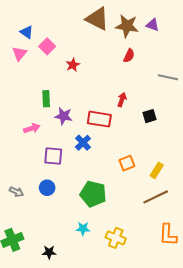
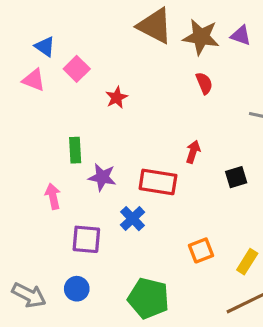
pink triangle: (19, 54) -> (34, 80), turned -49
red semicircle: (129, 56) -> (204, 83), turned -48
pink arrow: (32, 128) -> (53, 196), turned -84
gray arrow: (16, 192) -> (29, 295), size x1.5

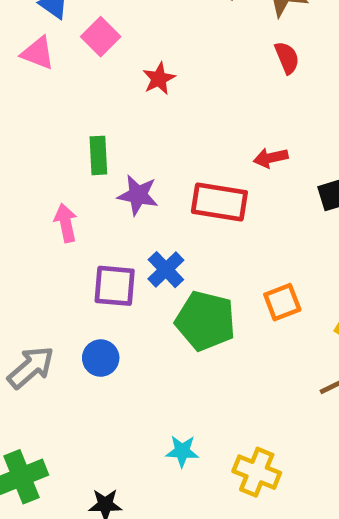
red arrow: (193, 152) -> (271, 158), turned -120
blue cross: (133, 219) -> (166, 270), moved
gray arrow: (29, 295) -> (31, 367), turned -68
green pentagon: (148, 298) -> (205, 321), moved

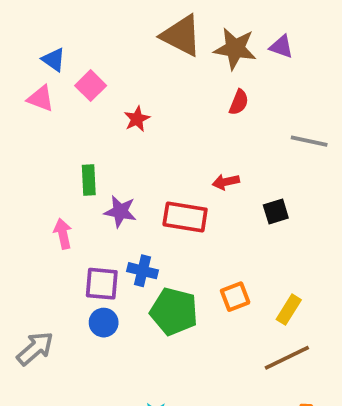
red semicircle: (287, 58) -> (239, 102), turned 45
blue cross: (166, 270) -> (142, 271), turned -32
blue circle: (101, 358) -> (104, 323), moved

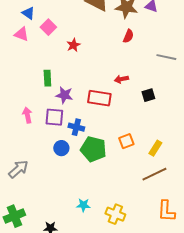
pink arrow: (63, 234) -> (27, 115), moved
purple square: (102, 284) -> (54, 117), moved
blue circle: (104, 323) -> (61, 148), moved

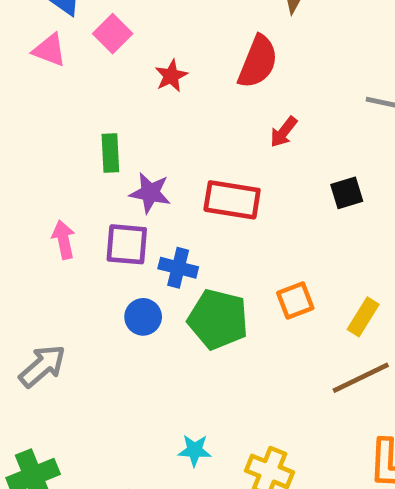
red semicircle: (128, 36) -> (258, 62), moved, size x1.6
red arrow: (121, 79) -> (284, 132), moved, turned -40

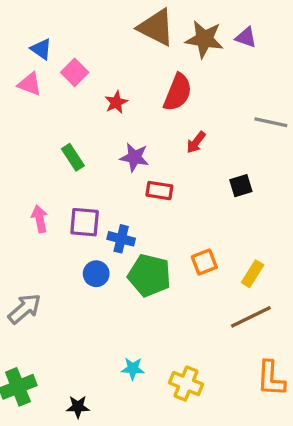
green rectangle: (110, 153) -> (73, 157), turned -30
purple star: (150, 193) -> (134, 157), moved
red rectangle: (232, 200) -> (159, 191), size x0.7

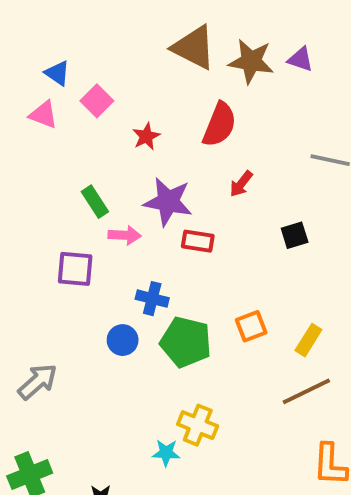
purple star: (134, 157) -> (168, 202), size x1.4
pink arrow: (40, 219) -> (125, 235), moved, turned 105
purple square: (85, 222) -> (75, 269), moved
yellow cross: (186, 384) -> (198, 425), moved

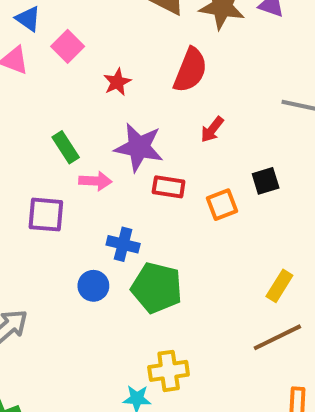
orange square: (251, 326) -> (222, 205), moved
yellow cross: (198, 425) -> (169, 371), turned -30

